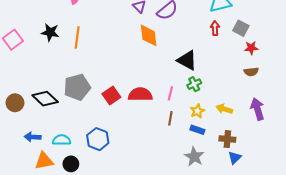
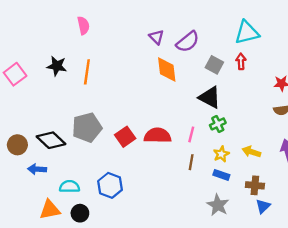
gray square: (241, 28) -> (214, 65), moved
blue arrow: (33, 137) -> (37, 169), moved

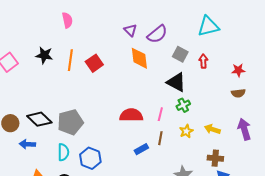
red arrow: (241, 61) -> (203, 61), moved
gray pentagon: (87, 127) -> (70, 122), moved
red square: (125, 137) -> (94, 63), moved
blue rectangle: (221, 175) -> (141, 149), moved, turned -48
cyan semicircle: (70, 187) -> (63, 152), moved, turned 90

